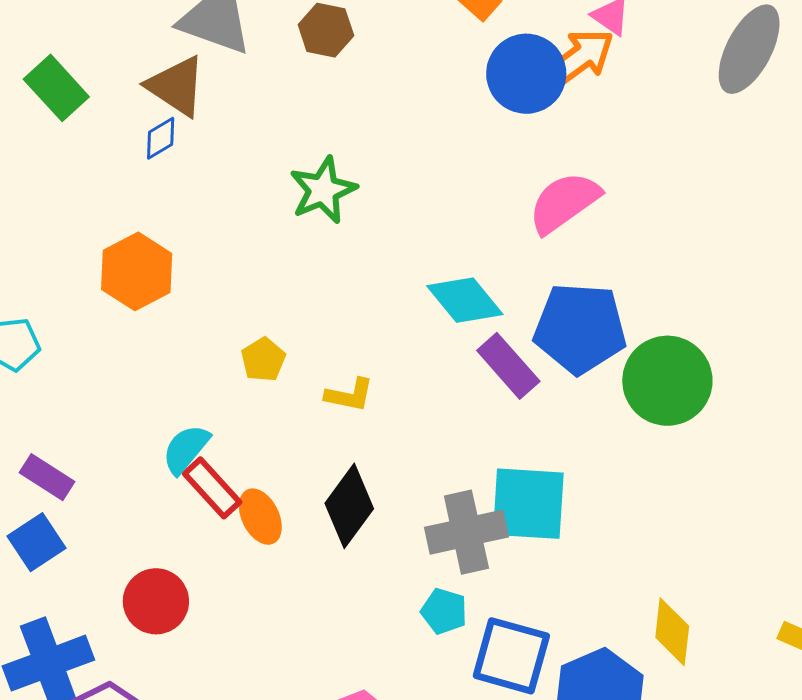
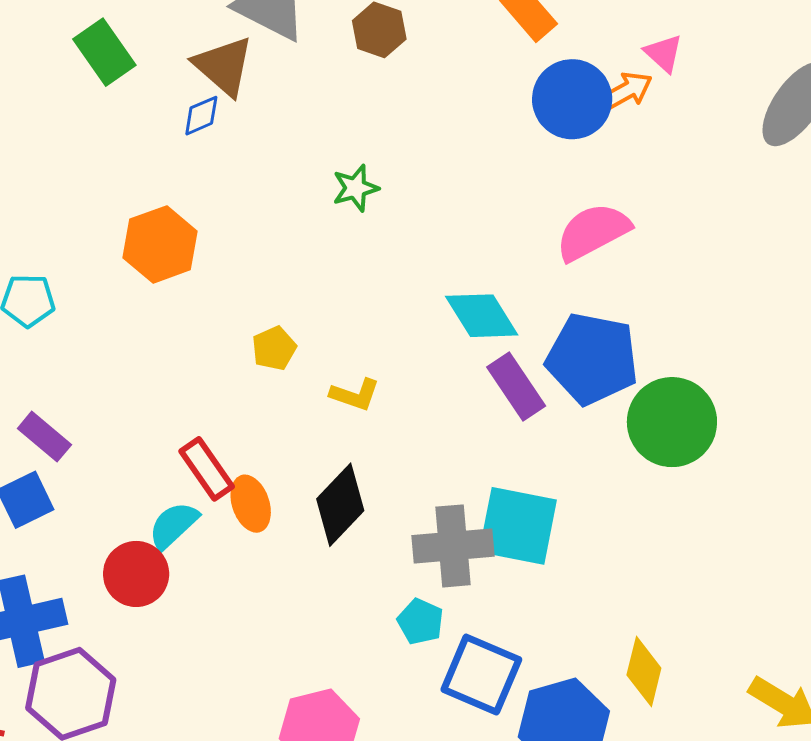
orange arrow: (579, 58) -> (627, 91), size x0.7
green star: (323, 190) -> (355, 188), size x0.7
cyan semicircle: (186, 449) -> (173, 525), moved

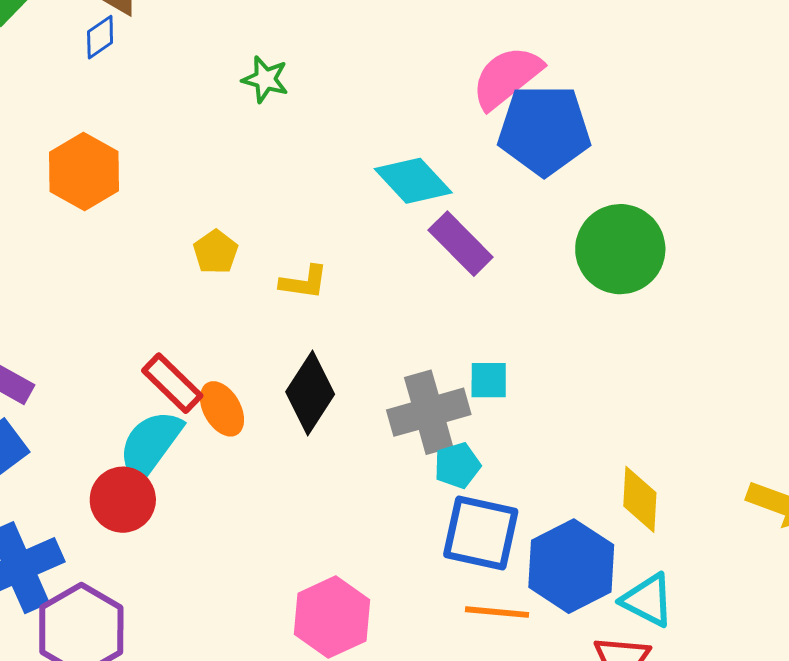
green star: (355, 188) -> (265, 79), turned -30
blue pentagon: (592, 359) -> (544, 130), moved
cyan semicircle: (173, 525) -> (150, 445), size x1.4
cyan square: (518, 526) -> (489, 380), size x0.5
cyan pentagon: (420, 621) -> (457, 465), moved, turned -30

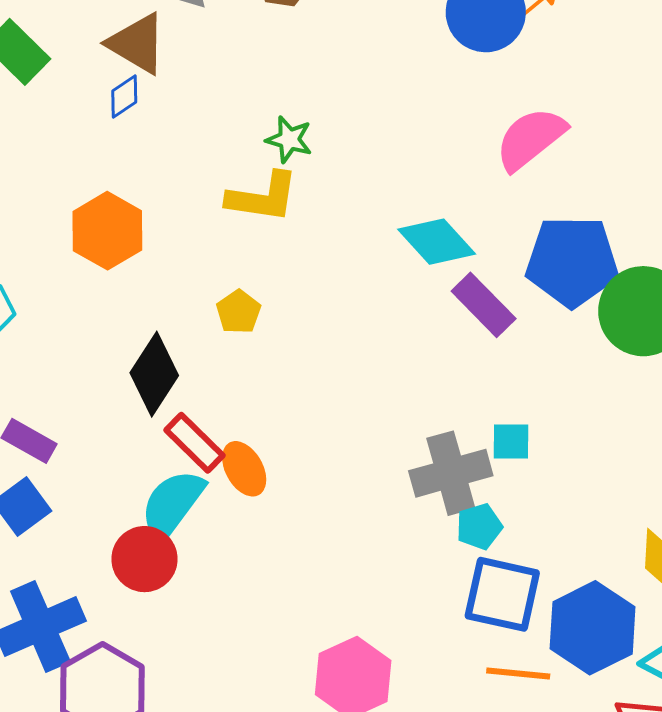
blue pentagon: (544, 130) -> (572, 261), moved
yellow L-shape: (304, 282) -> (263, 197), moved, size x1.5
black diamond: (310, 393) -> (154, 374), moved

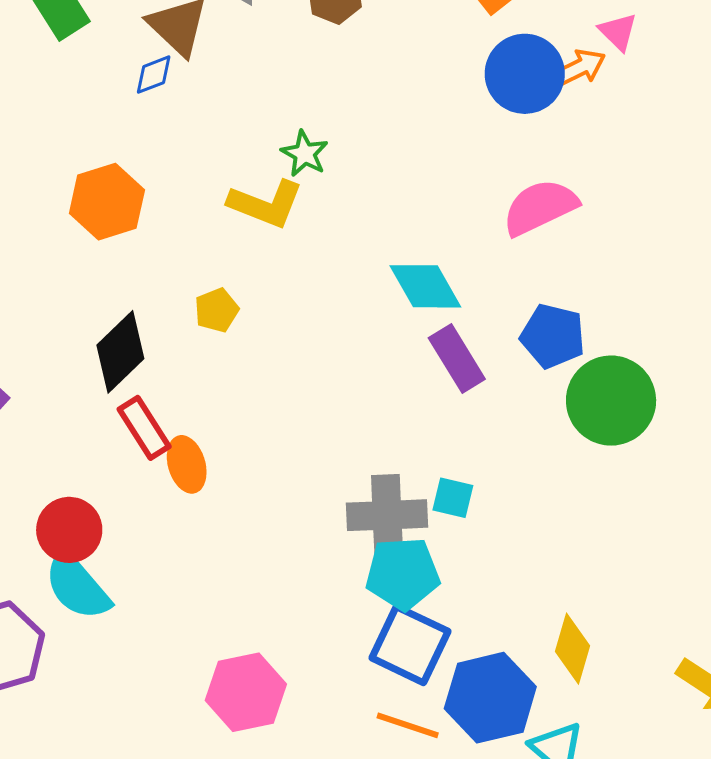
blue pentagon: (572, 261) -> (553, 336), size x0.7
cyan semicircle: (172, 504) -> (77, 586), moved, turned -90
cyan pentagon: (479, 527) -> (403, 574), size x1.6

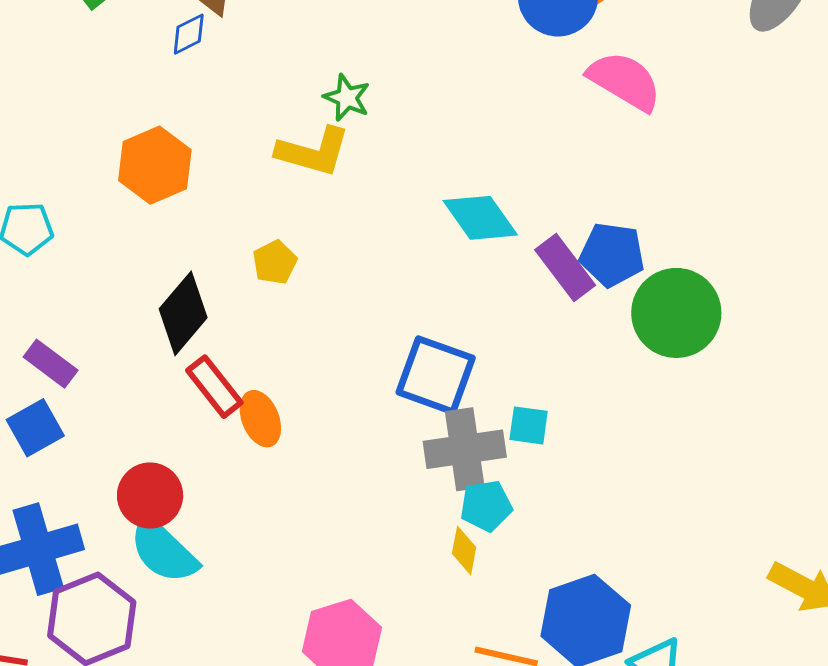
pink semicircle: (540, 207) -> (625, 81), moved, turned 62
purple rectangle: (457, 359) -> (565, 268), moved
cyan pentagon: (403, 574) -> (486, 506), size x0.7
blue square: (410, 645) -> (436, 375), moved
yellow diamond: (573, 649) -> (464, 550), moved, size x0.7

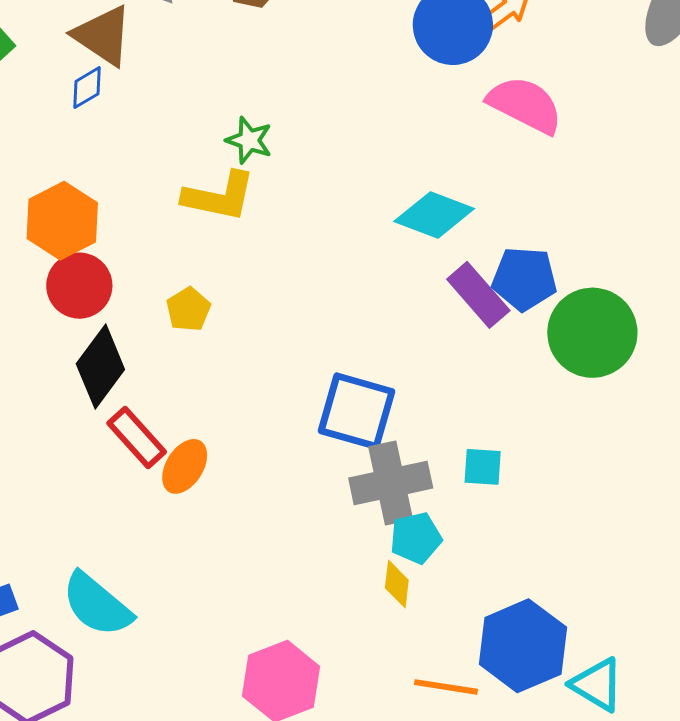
cyan diamond: (480, 218) -> (434, 215), moved, turned -30
orange ellipse: (260, 419) -> (185, 466), turned 58
cyan square: (529, 425) -> (483, 467), moved
red circle: (150, 496) -> (79, 286), moved

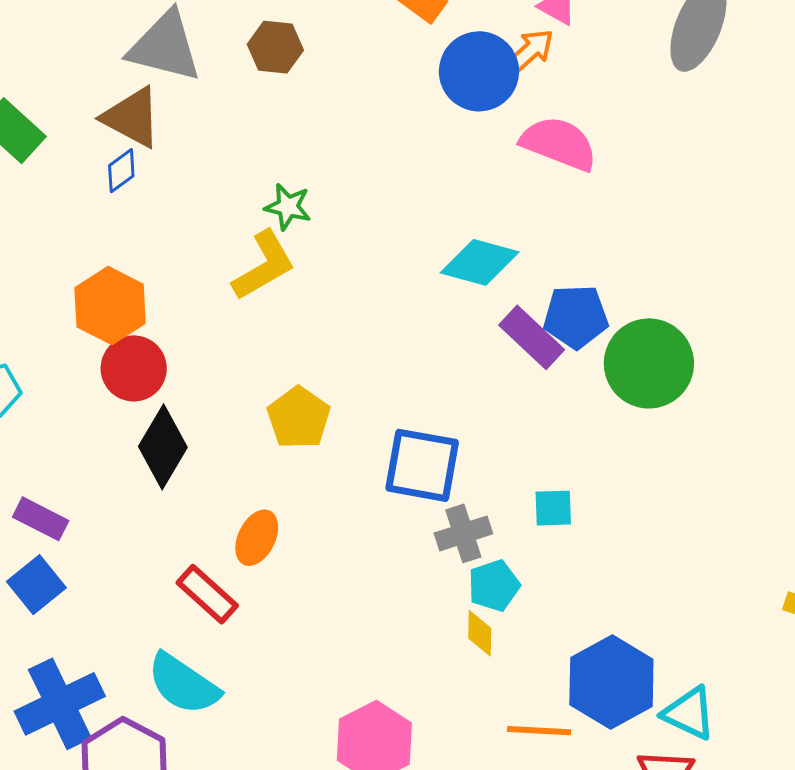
yellow L-shape: (219, 196) -> (264, 266), turned -36
yellow pentagon: (188, 309) -> (299, 418), moved, size x1.4
red rectangle: (137, 437) -> (207, 594), moved
gray cross: (391, 483) -> (463, 533), size x0.7

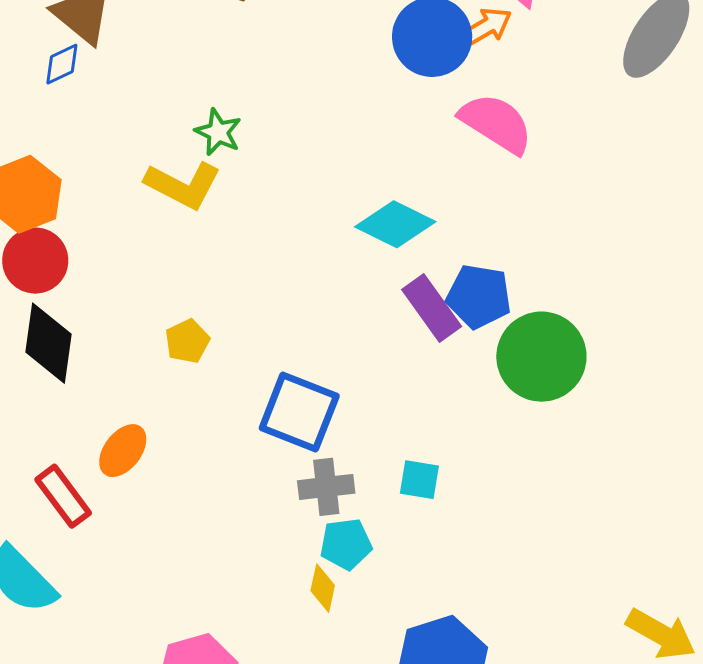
yellow L-shape: (264, 266) -> (183, 185), turned 46
yellow pentagon: (299, 418) -> (187, 341), size x0.7
black diamond: (163, 447) -> (49, 343), turned -34

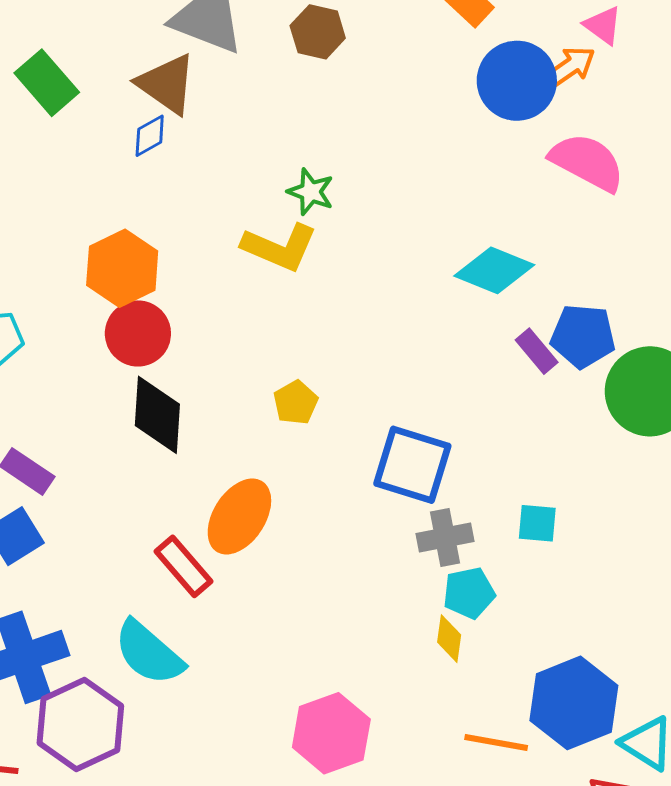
purple rectangle: (432, 308) -> (537, 351), size x0.7
orange ellipse: (123, 451) -> (239, 516), size x1.4

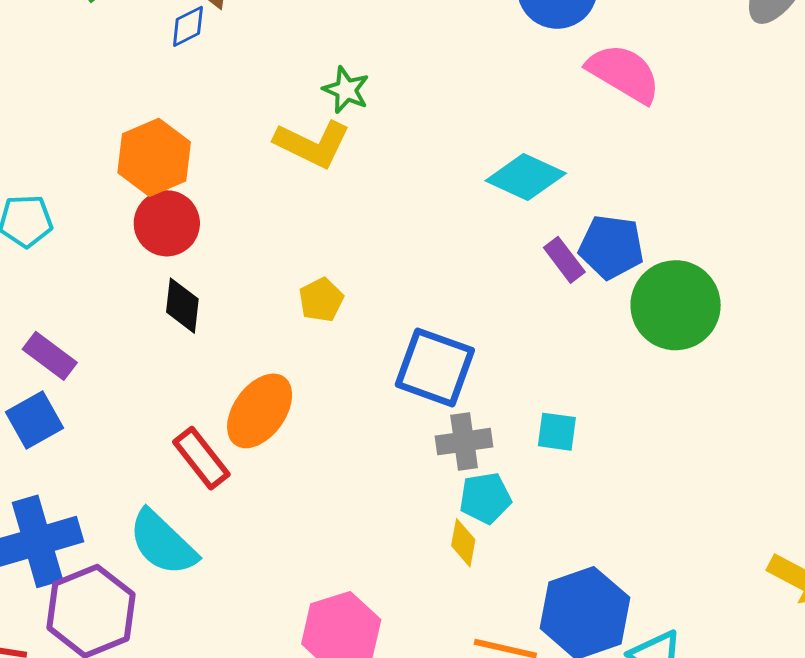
black diamond: (157, 415) -> (182, 306), size x0.7

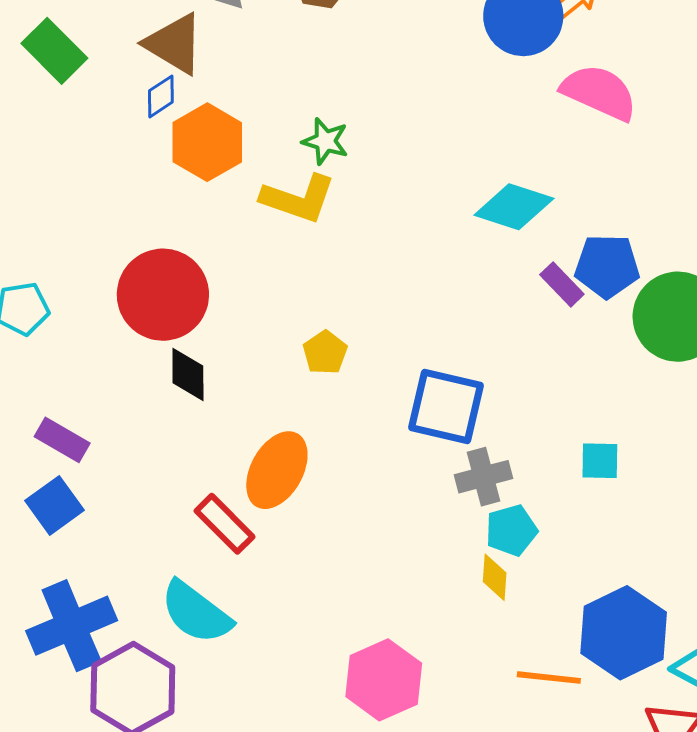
orange hexagon: (154, 157) -> (207, 142), moved
red circle: (167, 223) -> (163, 295), size x1.4
cyan square: (557, 432) -> (600, 461), moved

